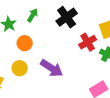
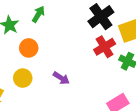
black cross: (67, 17) -> (101, 17), moved
purple arrow: (52, 68) -> (61, 78), size x0.6

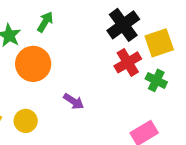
orange circle: (29, 48) -> (33, 64), size x1.5
yellow circle: (23, 78) -> (26, 121), moved

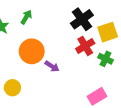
orange circle: (33, 64) -> (32, 51), moved
purple arrow: (74, 101) -> (52, 66), moved

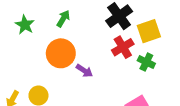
green arrow: (26, 17) -> (63, 19), moved

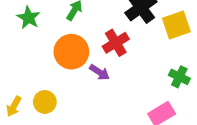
red cross: (123, 47) -> (116, 43), moved
green cross: (146, 62) -> (179, 77), moved

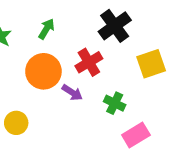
yellow square: (176, 25) -> (151, 64), moved
green cross: (179, 77) -> (115, 103), moved

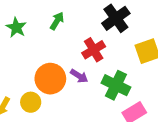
orange circle: (43, 71) -> (50, 79), moved
green cross: (115, 103) -> (116, 85), size x1.5

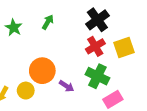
red cross: (94, 50) -> (95, 46), moved
purple arrow: (79, 76) -> (67, 86), moved

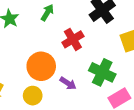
red cross: (95, 46) -> (73, 39), moved
yellow circle: (26, 91) -> (33, 96), moved

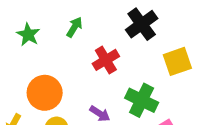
orange circle: (41, 66) -> (45, 93), moved

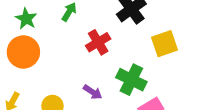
orange circle: (45, 93) -> (23, 52), moved

